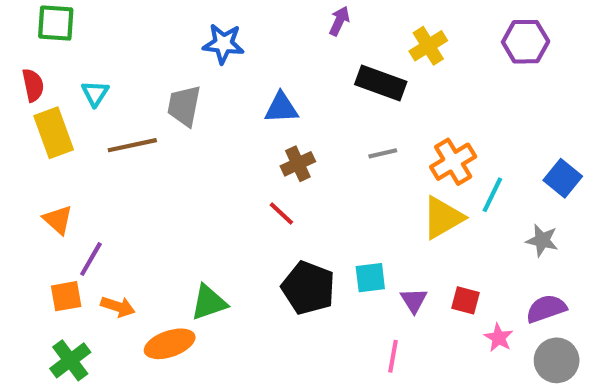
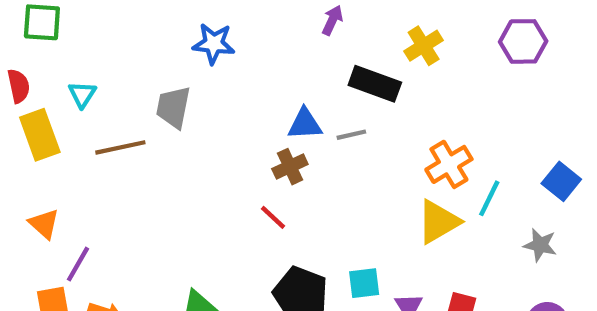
blue triangle: (281, 108) -> (305, 124), moved
gray line: (383, 153) -> (351, 135), moved

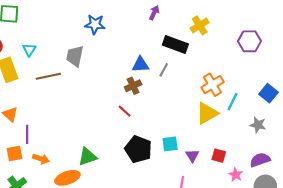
purple hexagon: (523, 41) -> (249, 41), moved
gray line: (351, 135) -> (164, 70), turned -48
purple line: (78, 264) -> (27, 134), turned -30

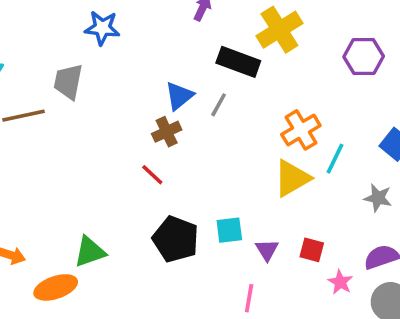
yellow cross: (200, 25) -> (279, 30), size x1.4
blue triangle: (140, 65) -> (179, 96), turned -36

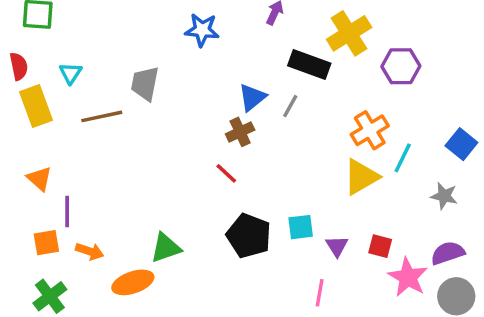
blue star: (102, 28) -> (202, 30), moved
purple hexagon: (364, 56) -> (401, 66), moved
pink star: (340, 282) -> (408, 277), size x1.6

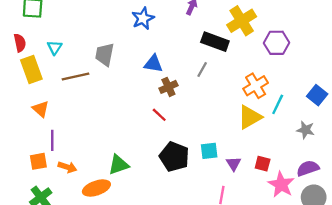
blue star: (202, 30) -> (143, 18), turned -30
blue triangle: (252, 97) -> (153, 64), moved, turned 48
orange triangle: (39, 179) -> (41, 109), moved

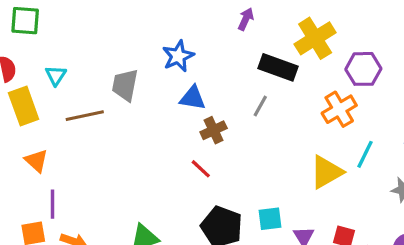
blue star: (143, 18) -> (178, 56), moved
orange cross: (256, 86) -> (339, 109), moved

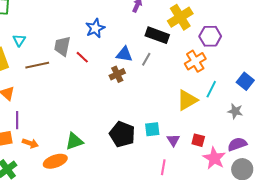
blue triangle: (193, 98) -> (124, 54), moved
red line: (201, 169) -> (82, 57), moved

